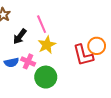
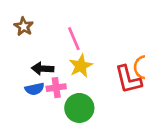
black arrow: (20, 37) -> (43, 69), moved, turned 56
pink cross: (28, 61) -> (56, 88), turned -32

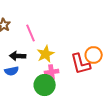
pink line: (74, 39) -> (31, 33), moved
pink cross: (56, 88) -> (52, 72), moved

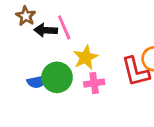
black arrow: (18, 56) -> (46, 30), moved
green circle: (45, 85) -> (57, 77), moved

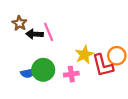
yellow star: (86, 57) -> (84, 55), moved

